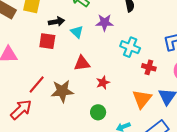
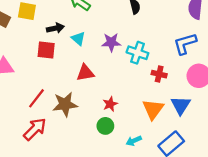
purple star: (105, 23) -> (111, 42), moved
red star: (103, 83) -> (110, 104), moved
red arrow: (21, 110) -> (35, 129), moved

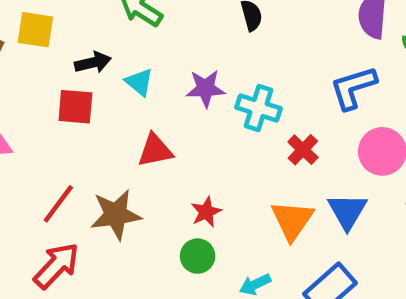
red cross: (159, 74) -> (303, 150), turned 32

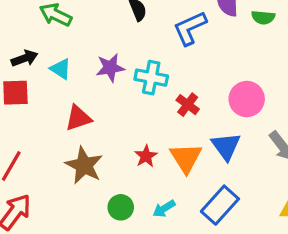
blue L-shape: (353, 88) -> (190, 28), moved
red star: (206, 212) -> (146, 156), moved
brown star: (116, 215) -> (84, 165), moved, turned -30
green circle: (198, 256) -> (121, 207), moved

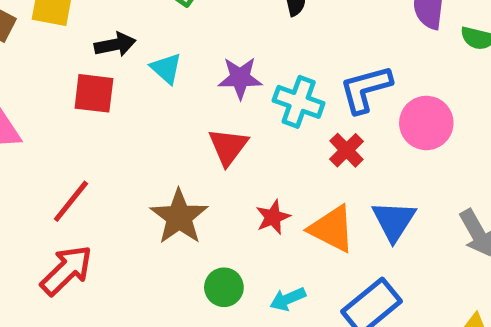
blue L-shape: (190, 28) -> (366, 89), moved
pink circle: (247, 99) -> (426, 123), moved
red triangle: (78, 118) -> (228, 147), moved, turned -44
orange triangle: (186, 158) -> (332, 229), turned -40

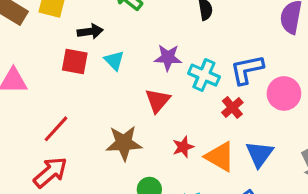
cyan triangle: (166, 68) -> (114, 60), moved
brown star: (179, 217) -> (124, 143), turned 30

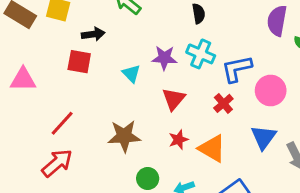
cyan triangle: (114, 60) -> (131, 74), moved
cyan cross: (204, 75) -> (201, 54), moved
red triangle: (158, 101) -> (174, 99), moved
blue triangle: (259, 154) -> (263, 137), moved

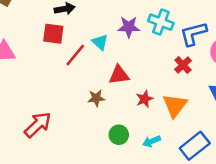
red triangle: (174, 99) -> (119, 75), moved, turned 45
red line: (62, 123) -> (75, 55), moved
brown star: (124, 136) -> (96, 98), size x0.6
orange triangle: (212, 148) -> (175, 105), turned 40

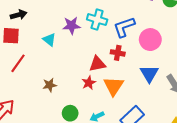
red line: (75, 55) -> (18, 63), moved
red cross: (183, 65) -> (118, 53), turned -32
red triangle: (119, 75) -> (97, 64), moved

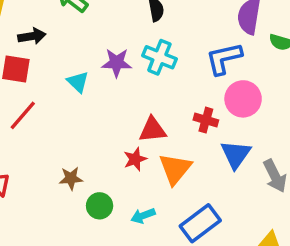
blue L-shape: (124, 27) -> (224, 58), moved
red cross: (118, 53) -> (206, 120), moved
brown star: (50, 85) -> (71, 178), moved

